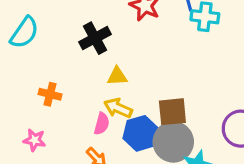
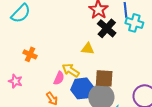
black cross: (95, 38) -> (107, 28), moved, turned -30
yellow triangle: (117, 76) -> (88, 49), moved

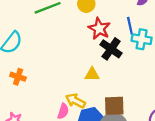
orange cross: (30, 54) -> (18, 77), moved

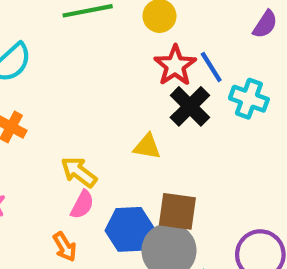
blue line: (130, 26) -> (211, 67), moved, turned -30
yellow arrow: (75, 101) -> (79, 172), moved

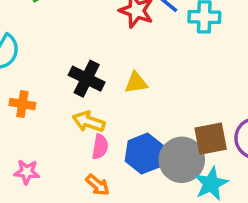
black cross: (190, 106) -> (87, 79), moved
brown square: (177, 211) -> (211, 139), moved

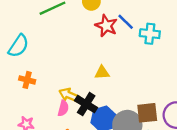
black cross: (87, 79) -> (86, 104), moved
pink semicircle: (100, 147) -> (63, 108), moved

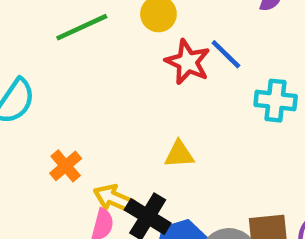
cyan cross: (150, 34) -> (276, 101), moved
orange cross: (27, 80) -> (66, 166), moved, turned 35

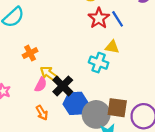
cyan cross: (276, 101) -> (99, 63), moved
yellow triangle: (179, 154) -> (112, 47), moved

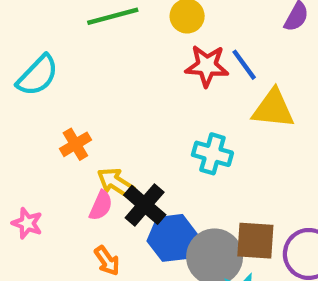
red star: (99, 18) -> (207, 66), turned -30
yellow triangle: (112, 47) -> (273, 109), moved, size x1.5

